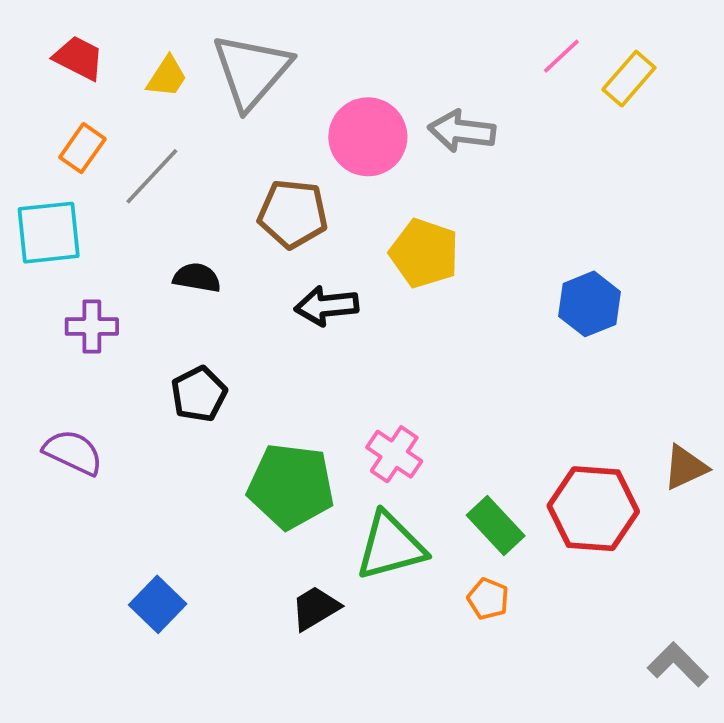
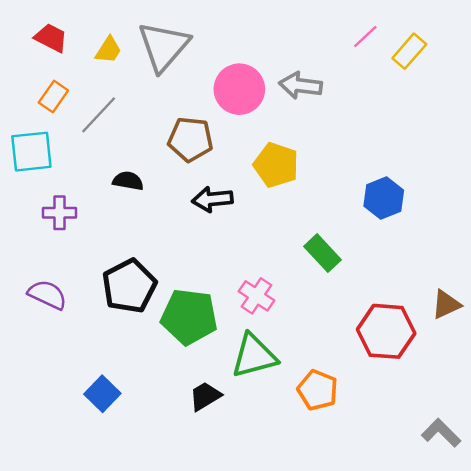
black pentagon: (199, 394) -> (129, 286), moved, size x1.5
green rectangle: (496, 526) -> (323, 253), moved
orange pentagon: (488, 599) -> (318, 390), size x1.5

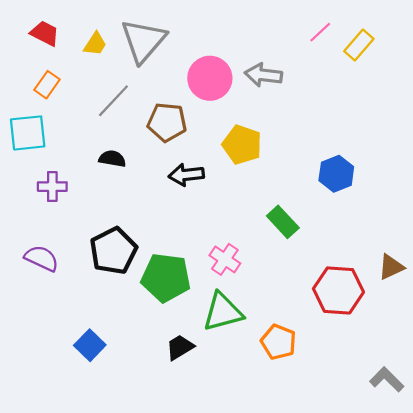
gray line: (99, 115) -> (113, 101), moved

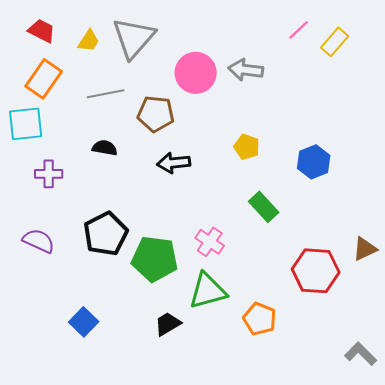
orange rectangle: (47, 85) -> (44, 79), size x1.5
gray line: (113, 101) -> (106, 94), turned 36
yellow pentagon: (242, 145) -> (247, 147), moved, size x0.7

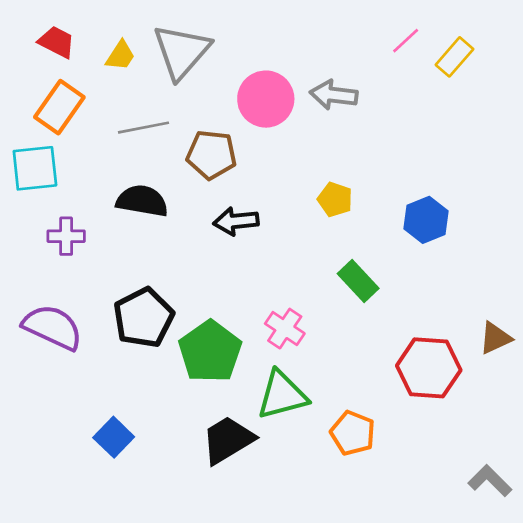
black semicircle: (105, 148) -> (142, 201), size x1.5
purple semicircle: (39, 241) -> (53, 327), size x1.4
green pentagon: (155, 259) -> (210, 352), turned 30
black trapezoid: (168, 324) -> (228, 440), size x1.5

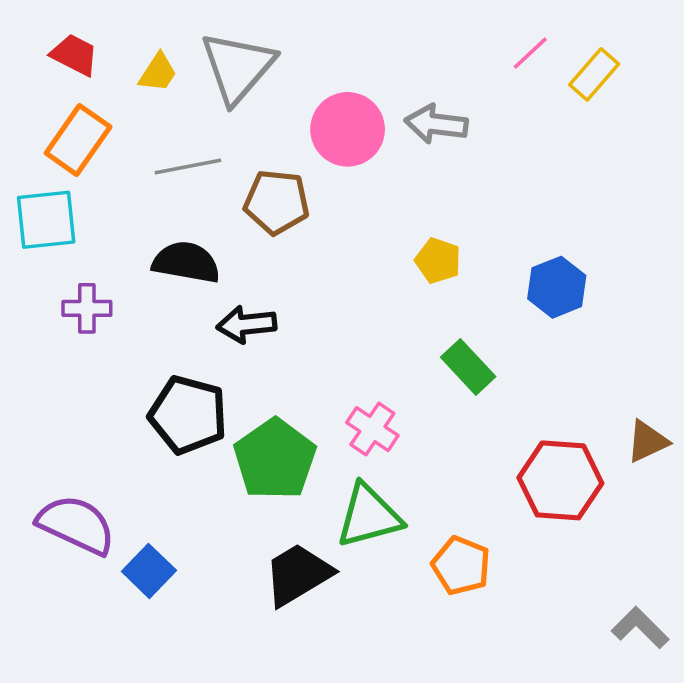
black arrow: (236, 221) -> (246, 324), moved
black pentagon: (144, 318) -> (188, 415), turned -30
purple semicircle: (53, 327) -> (76, 525), moved

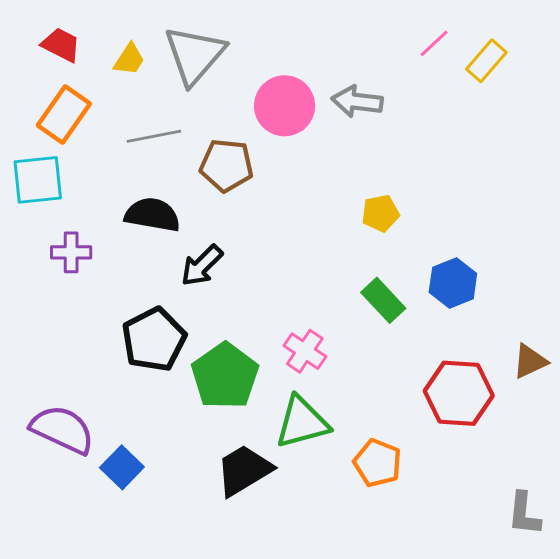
yellow pentagon: (438, 261) -> (380, 213), moved, turned -30
blue hexagon: (557, 287) -> (453, 283), moved
black arrow: (246, 324) -> (202, 265), turned -39
black pentagon: (188, 415) -> (154, 340), turned 30
gray L-shape: (640, 628) -> (524, 514), turned -129

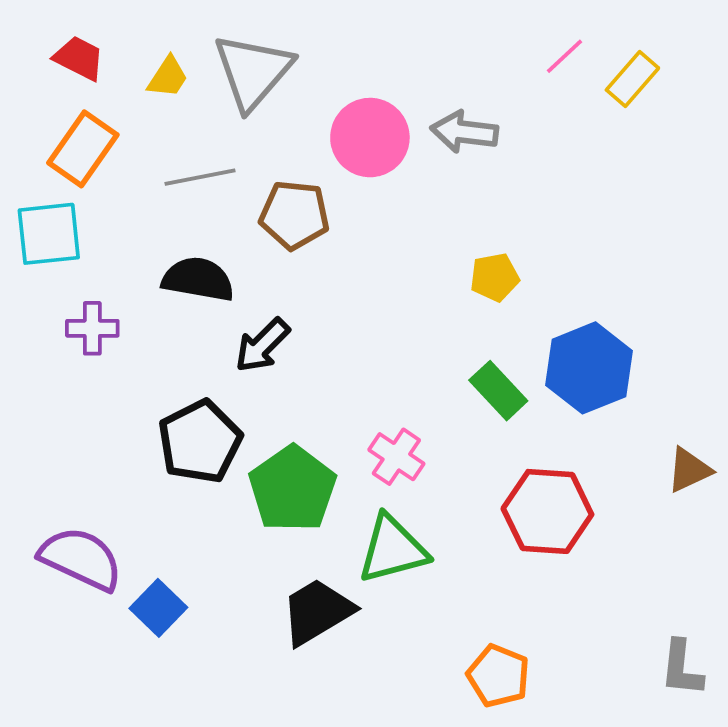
blue hexagon: (453, 283) -> (589, 368), size x1.4
red hexagon: (459, 393) -> (547, 511), moved
orange pentagon: (377, 463) -> (498, 676), moved

